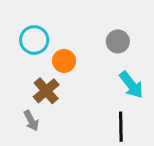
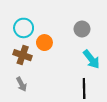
brown cross: (46, 91) -> (23, 55), moved, turned -30

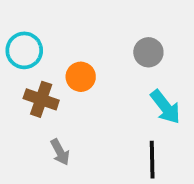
cyan circle: (24, 28) -> (24, 50), moved
gray arrow: (22, 84) -> (60, 152), moved

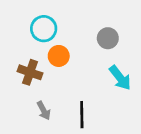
cyan circle: (24, 50) -> (44, 29), moved
black line: (152, 160) -> (82, 115), moved

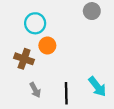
gray circle: (108, 38) -> (92, 11), moved
cyan arrow: (120, 78) -> (97, 87), moved

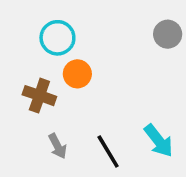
gray circle: (92, 11) -> (168, 34), moved
black line: (66, 93) -> (108, 152), turned -30

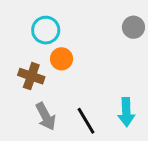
cyan arrow: (159, 141) -> (126, 112), turned 36
gray arrow: (57, 146) -> (46, 116), size x1.4

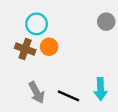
brown cross: (31, 76) -> (25, 49), moved
black line: (86, 121) -> (69, 96), turned -35

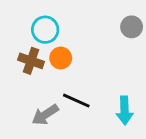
gray arrow: (37, 92) -> (45, 115), turned 85
black line: (69, 96) -> (76, 101), moved

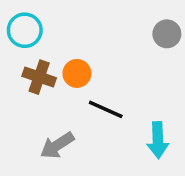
cyan circle: (45, 30) -> (25, 30), moved
black line: (76, 101) -> (106, 109), moved

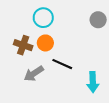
cyan circle: (25, 30) -> (43, 18), moved
gray arrow: (57, 145) -> (34, 74), moved

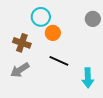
orange circle: (45, 43) -> (53, 33), moved
gray arrow: (34, 74) -> (20, 70), moved

